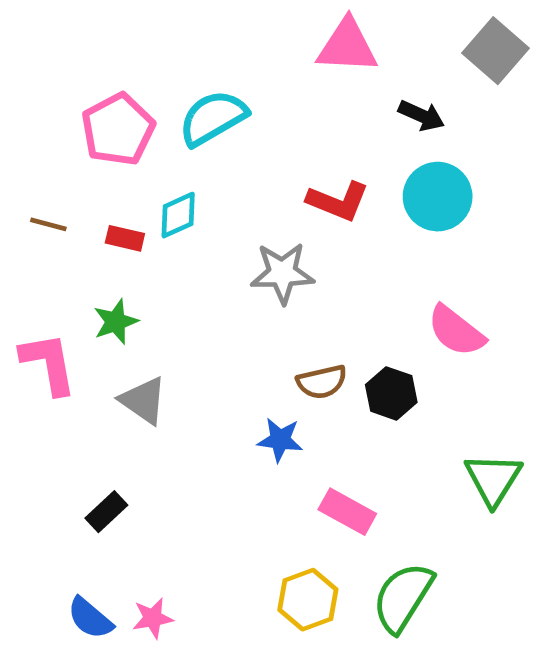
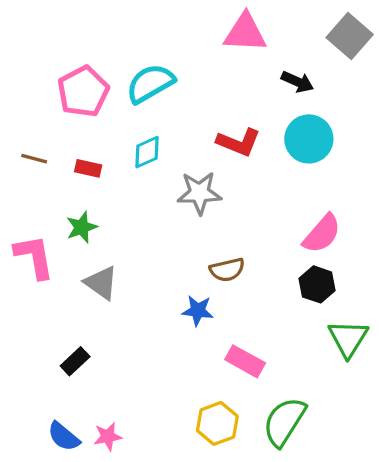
cyan diamond: (178, 215) -> (147, 152), moved
pink semicircle: (456, 331) -> (322, 234), turned -87
black hexagon: (391, 393) -> (317, 284), moved

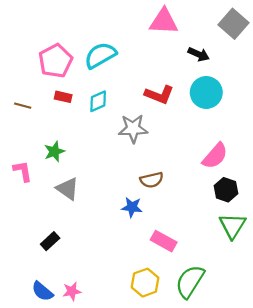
red rectangle: (88, 168) -> (63, 97), moved
pink L-shape: (34, 257) -> (23, 171), size x0.7
black hexagon: (317, 284) -> (226, 190), moved

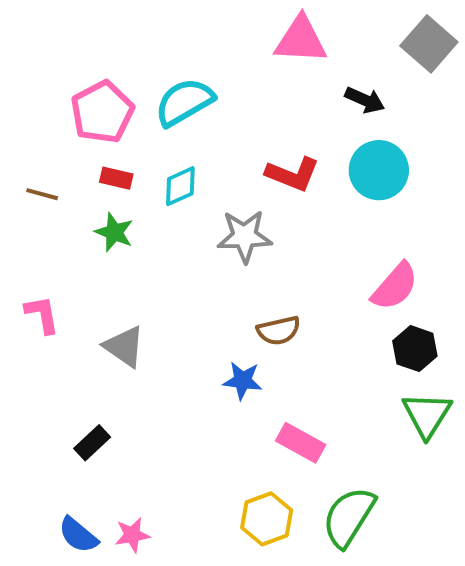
green star: (54, 151) -> (114, 232), moved, turned -30

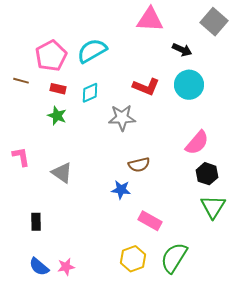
brown line: (42, 194) -> (21, 81), moved
black rectangle: (92, 443) -> (36, 222), moved, turned -48

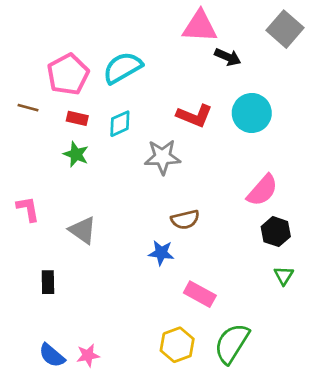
black arrow: (182, 50) -> (228, 57), moved
green triangle: (213, 207) -> (284, 276), size x0.6
black rectangle: (36, 222) -> (48, 282), moved

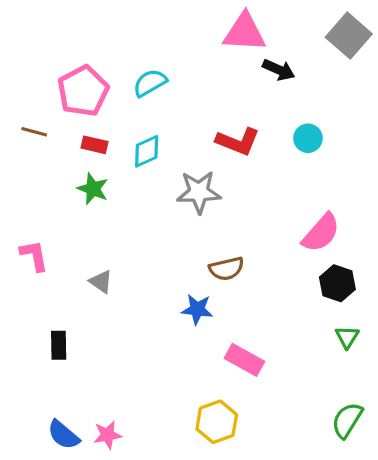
cyan semicircle: (123, 68) -> (150, 83), size x0.7
cyan circle: (252, 113) -> (308, 138), size x0.6
gray triangle: (83, 230) -> (101, 282), size x0.7
green semicircle: (232, 343) -> (347, 420), moved, size x0.7

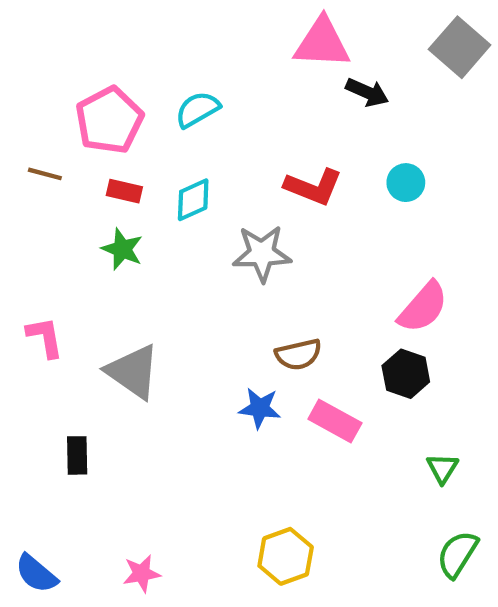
gray triangle: (101, 282) -> (133, 372), size x1.8
black hexagon: (337, 283) -> (406, 374), moved
green triangle: (347, 337) -> (442, 468), moved
pink rectangle: (244, 360) -> (335, 421), moved
blue semicircle: (64, 435) -> (36, 574), moved

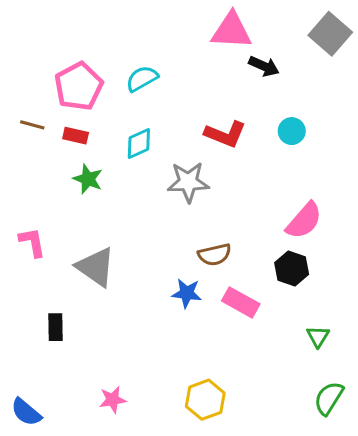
red rectangle: (124, 191) -> (76, 136), moved
pink star: (142, 574) -> (113, 400), moved

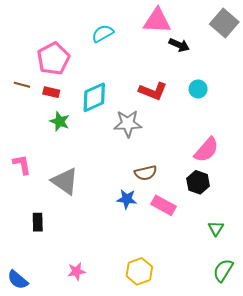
cyan semicircle: (142, 79) -> (103, 33), moved
cyan diamond: (139, 143) -> (94, 97), size x1.4

